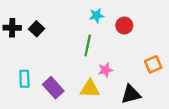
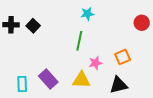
red circle: (124, 26) -> (142, 23), moved
orange square: (153, 64) -> (123, 57), moved
cyan rectangle: (24, 79) -> (22, 84), moved

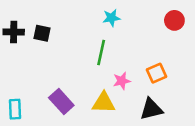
red circle: (142, 23) -> (174, 20), moved
black square: (33, 26) -> (42, 33), turned -32
cyan rectangle: (22, 84) -> (15, 109), moved

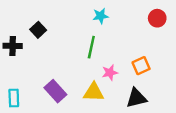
black cross: (14, 32) -> (13, 46), moved
black square: (42, 33) -> (38, 30), turned 35

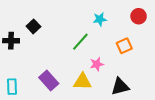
cyan star: (101, 16) -> (100, 19), moved
green line: (91, 47) -> (80, 42), turned 30
orange square: (141, 66) -> (124, 46), moved

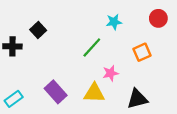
cyan rectangle: (12, 87) -> (14, 99), turned 56

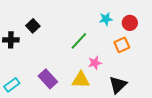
red circle: (158, 18) -> (130, 23), moved
cyan star: (114, 22) -> (106, 19), moved
black triangle: (137, 99) -> (118, 85), turned -30

